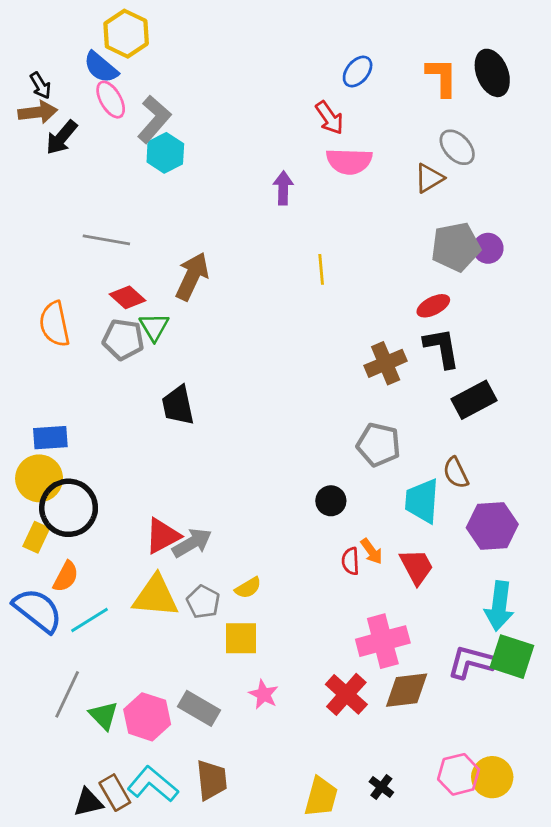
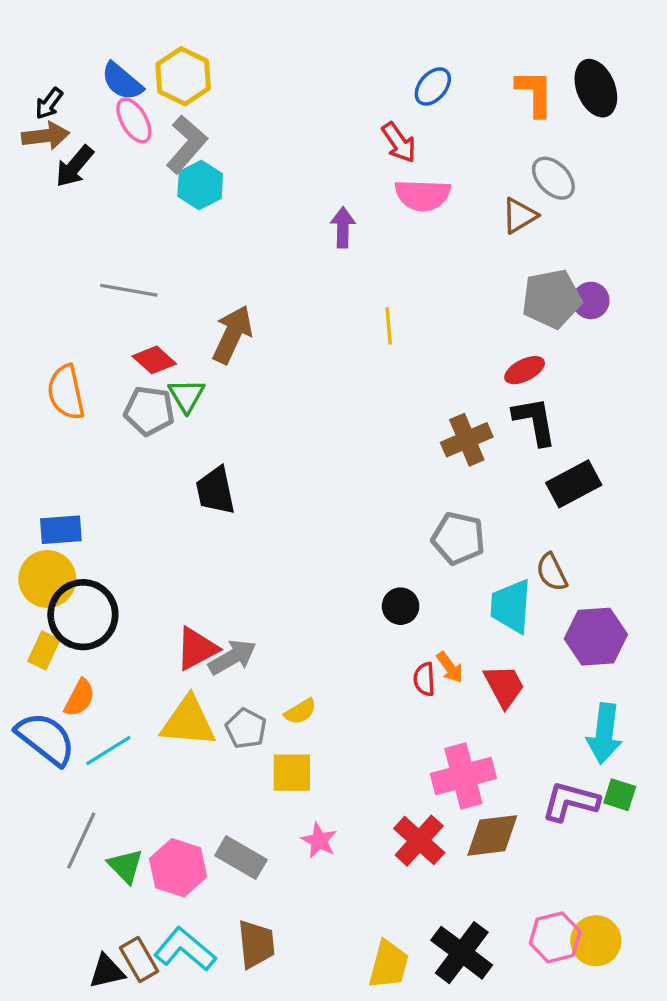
yellow hexagon: (126, 34) -> (183, 76), moved
black arrow: (40, 86) -> (49, 103), turned 68
green square: (512, 657) -> (620, 795), size x0.6
black cross: (381, 787) -> (462, 953), size x2.0

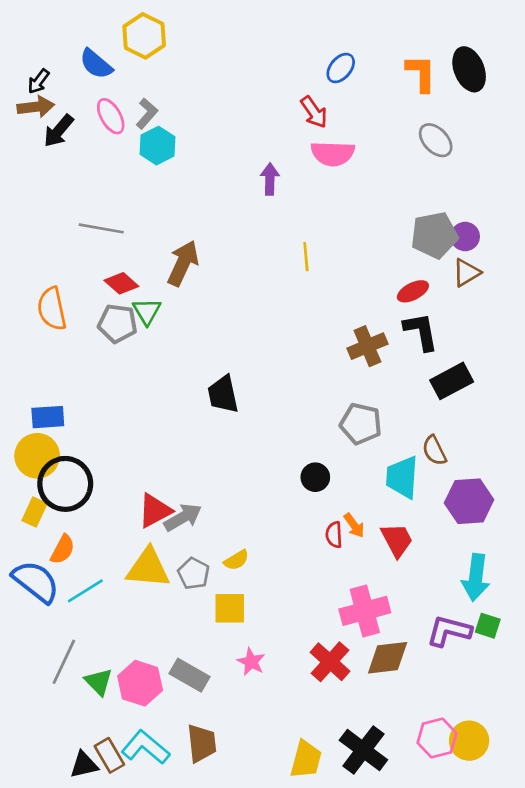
yellow hexagon: (183, 76) -> (144, 36), moved
pink ellipse: (134, 120) -> (111, 116), moved
gray L-shape: (187, 144) -> (147, 113), size x0.7
brown triangle: (519, 216) -> (466, 273), moved
black trapezoid: (215, 491) -> (223, 394), moved

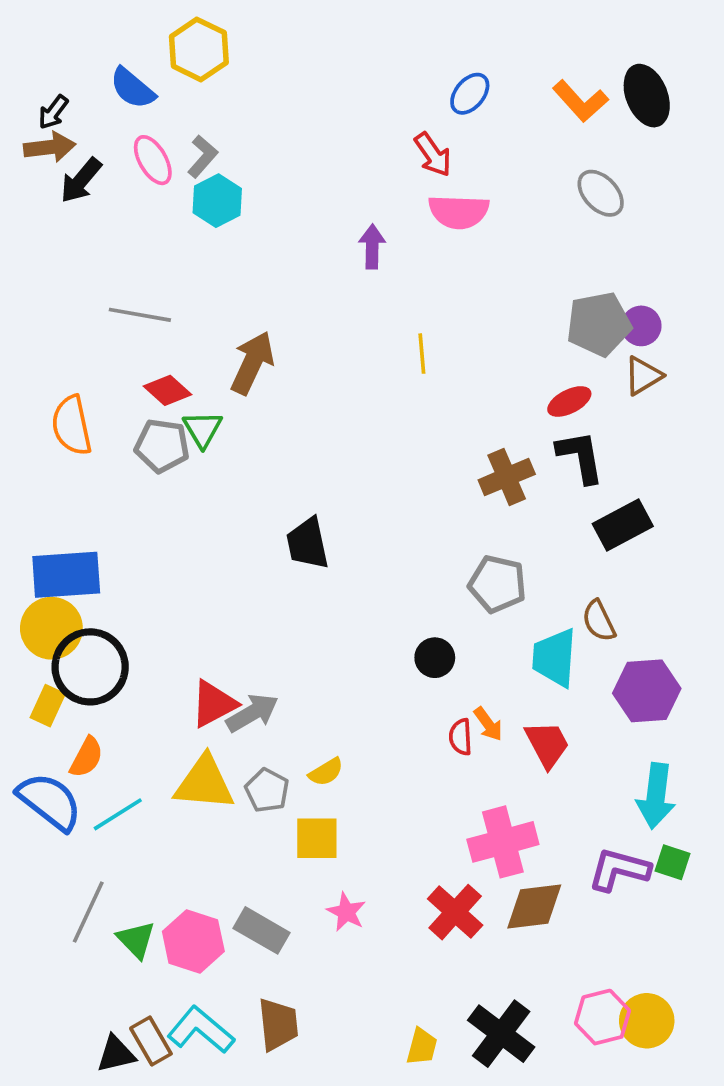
orange L-shape: (421, 73) -> (580, 101), turned 138
blue rectangle: (48, 417) -> (66, 575), size x1.5
yellow trapezoid: (306, 759) -> (422, 1047), size x0.7

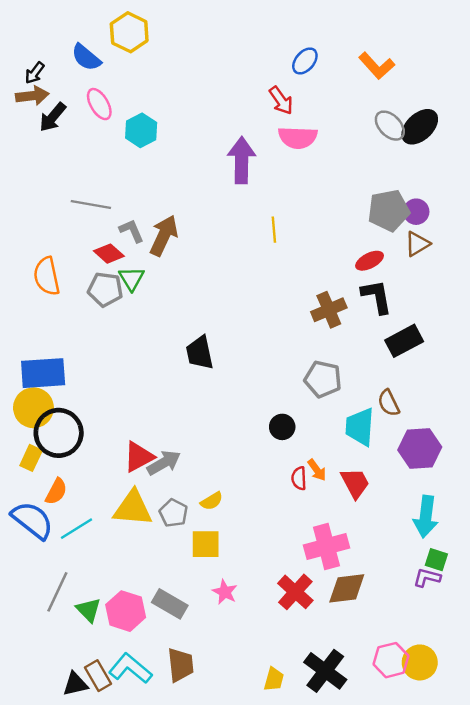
black ellipse: (647, 96) -> (420, 127), moved, turned 69
gray L-shape: (203, 156) -> (132, 231), moved, turned -64
purple arrow: (372, 247) -> (242, 160), size x1.6
purple L-shape: (619, 870) -> (427, 578), moved, size x0.7

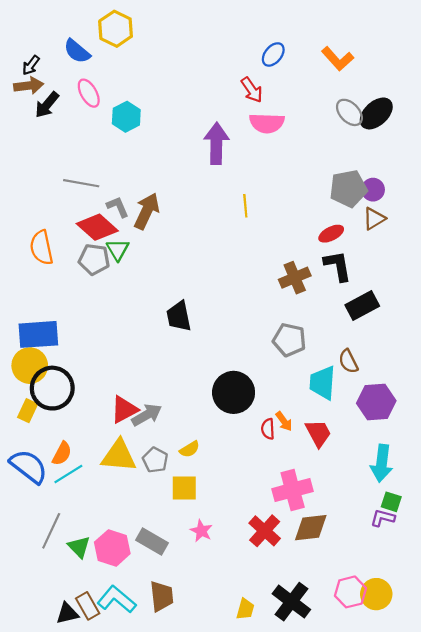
red diamond: (109, 254) -> (97, 227), size x1.5
black circle: (282, 427) -> (234, 392), moved, size x1.8
orange semicircle: (56, 491) -> (62, 454), moved

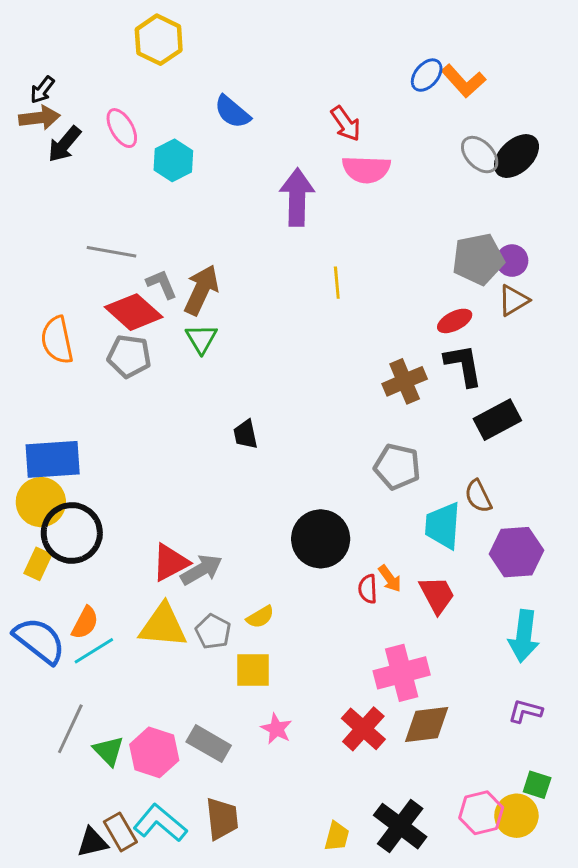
blue semicircle: (77, 51) -> (232, 112), moved
blue ellipse: (273, 54) -> (427, 75), moved
green triangle: (118, 250) -> (201, 339), moved
black trapezoid: (179, 316) -> (246, 434), size x0.7
green square: (391, 502) -> (537, 785), moved

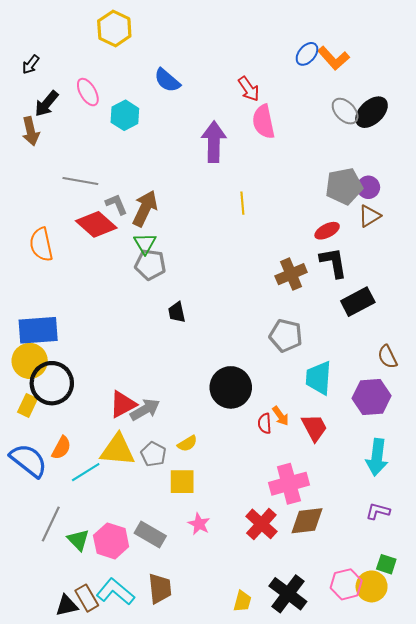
brown arrow: (39, 118) -> (31, 131), moved, turned 84
pink semicircle: (366, 169) -> (264, 122), turned 76
gray pentagon: (129, 356) -> (150, 265), moved
brown semicircle: (478, 496) -> (387, 357), moved
cyan line: (94, 651) -> (86, 472), moved

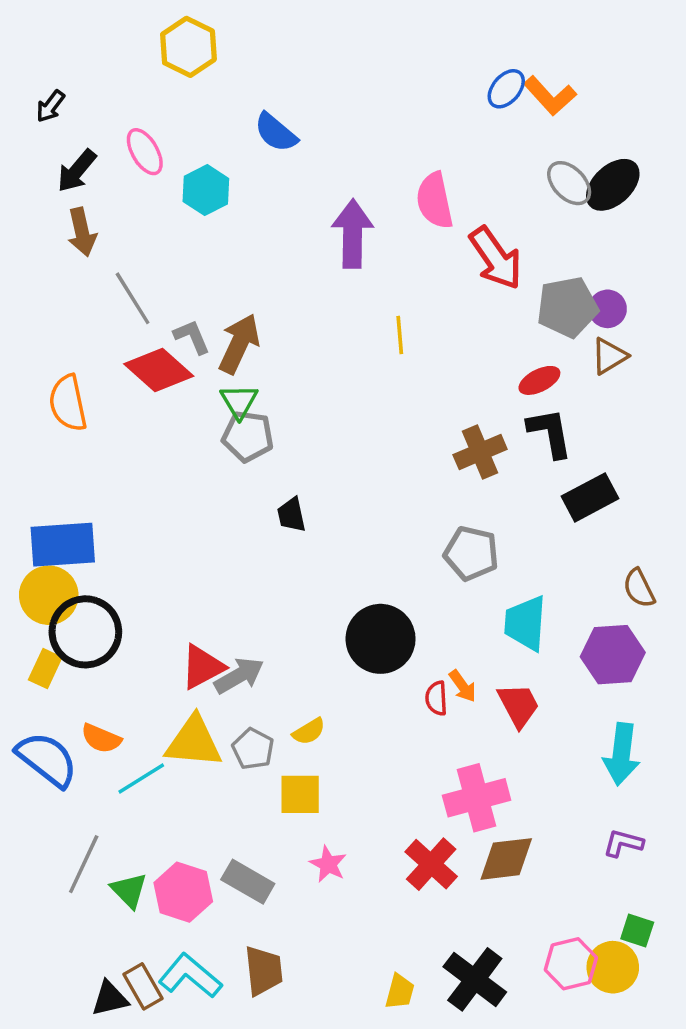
red arrow: (249, 89) -> (496, 258), moved, size x1.5
brown arrow: (31, 131) -> (82, 232), moved
gray line: (80, 181) -> (133, 298), turned 48
orange semicircle: (61, 448) -> (101, 738), turned 85

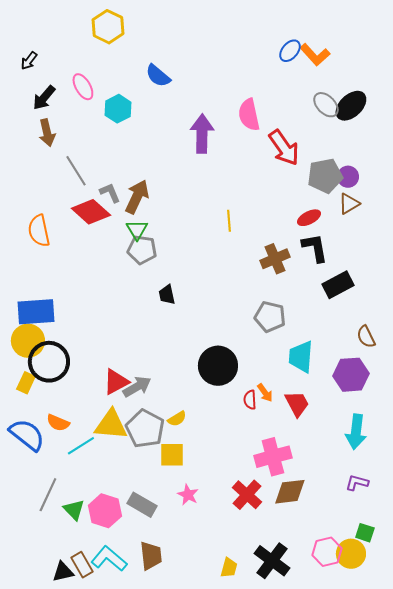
yellow line: (400, 335) -> (229, 221), moved
gray pentagon: (253, 749) -> (145, 429), size x1.6

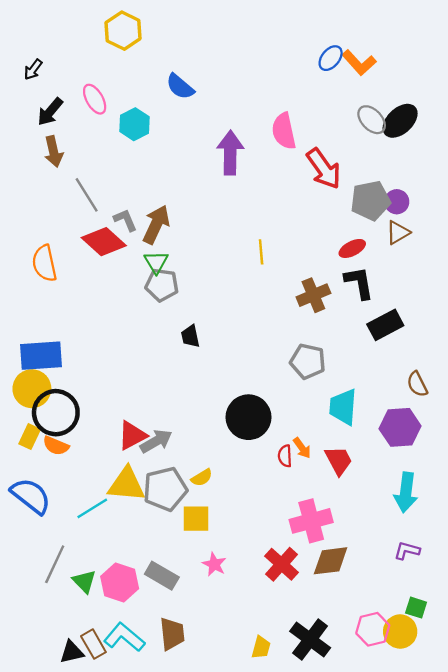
orange semicircle: (58, 423) -> (56, 446), moved
gray pentagon: (145, 429) -> (165, 489), turned 30

